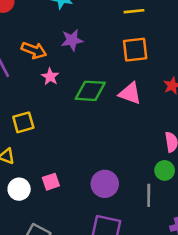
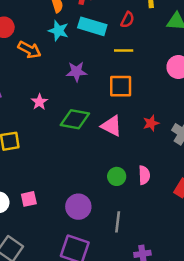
purple star: (72, 40) -> (77, 72), moved
orange arrow: (34, 50) -> (29, 50), moved
green circle: (165, 170) -> (117, 176), moved

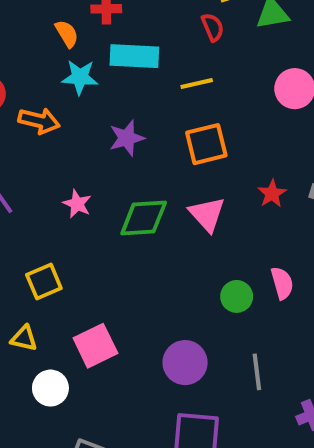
red semicircle: (127, 20) -> (213, 27), moved, turned -35
pink triangle: (111, 126) -> (207, 214), turned 35
pink square: (29, 199) -> (95, 346), moved, size x1.5

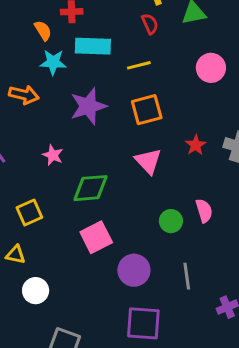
purple star: (127, 138) -> (88, 106), size x1.4
green diamond: (144, 218) -> (91, 188), moved
pink square: (95, 346) -> (96, 237), moved

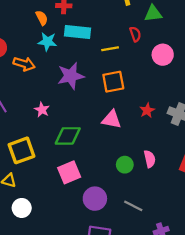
red semicircle: (150, 24) -> (135, 34), moved
pink triangle: (148, 161) -> (111, 119), turned -40
yellow square: (29, 213) -> (22, 150), size x1.4
gray line: (187, 276) -> (133, 206), turned -60

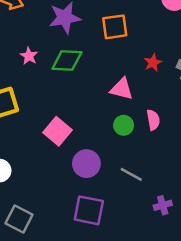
pink triangle: (111, 119) -> (122, 89), moved
green diamond: (68, 136) -> (67, 61), moved
pink square: (69, 172) -> (57, 131), turned -30

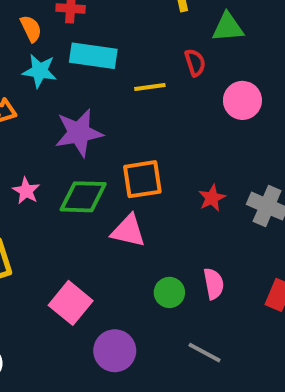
orange square: (115, 27) -> (142, 179), moved
pink triangle: (122, 89) -> (128, 231), moved
gray line: (131, 174) -> (205, 353), moved

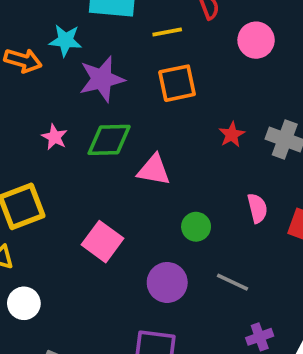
cyan star: (40, 71) -> (65, 40), moved
orange square: (142, 179) -> (177, 83), moved
pink semicircle: (214, 284) -> (257, 208), moved
purple circle: (115, 351) -> (167, 282), moved

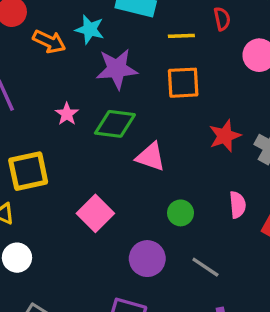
red star: (232, 135) -> (225, 136), size x1.4

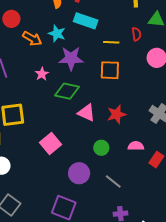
pink star: (67, 114) -> (42, 74), moved
red star: (225, 136) -> (117, 114), moved
pink semicircle: (238, 205) -> (136, 146), turned -91

